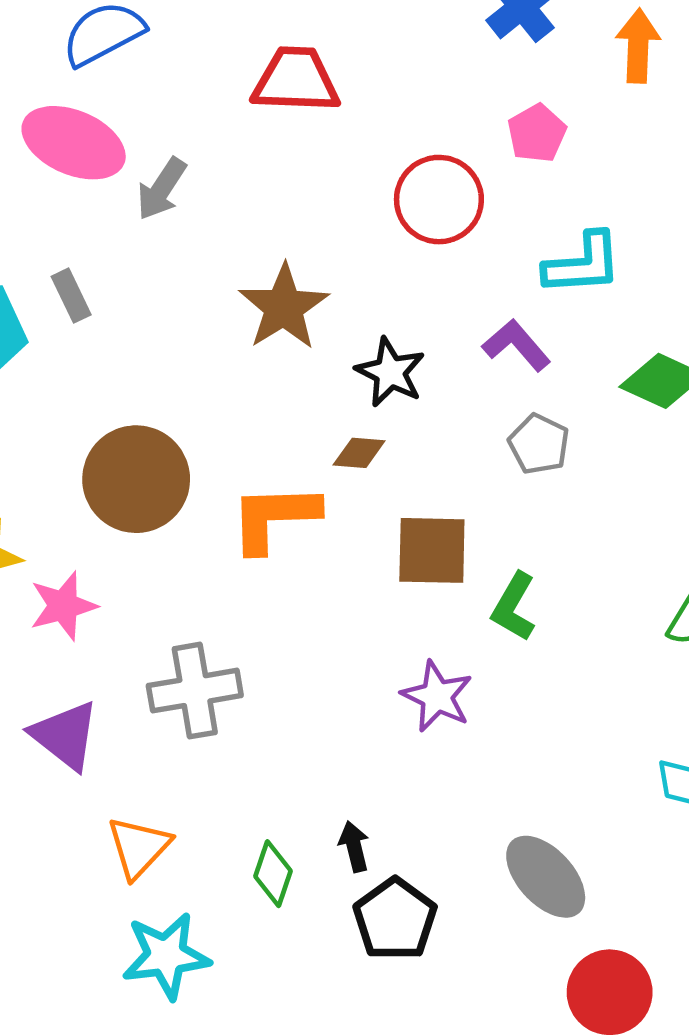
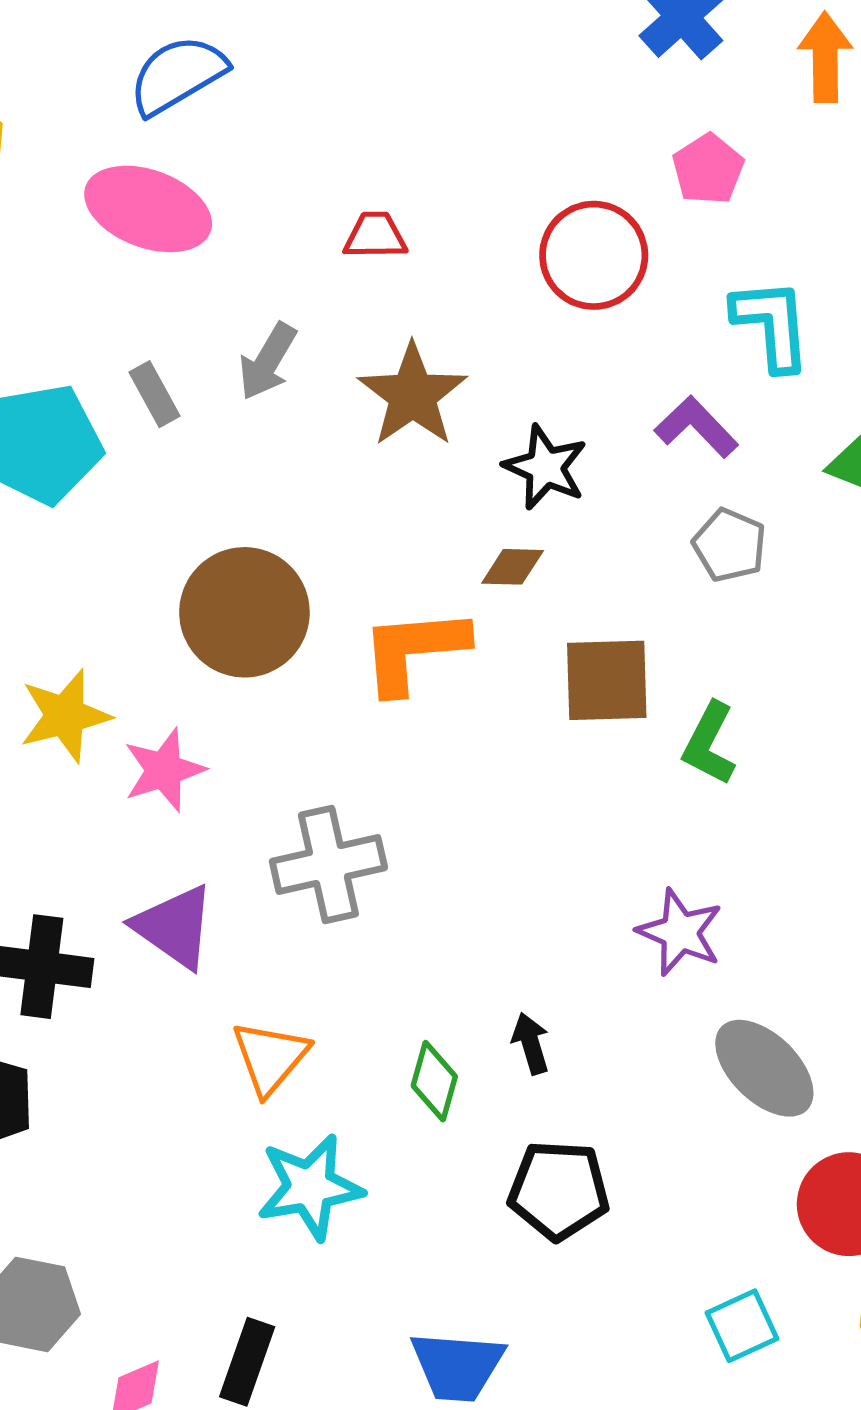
red trapezoid: (296, 80) -> (375, 236), moved, size x0.6
gray arrow: (162, 189) -> (268, 361), moved
cyan L-shape: (583, 264) -> (772, 324), turned -88
purple star: (437, 696) -> (680, 932), moved
black pentagon: (395, 919) -> (559, 1190), moved, turned -30

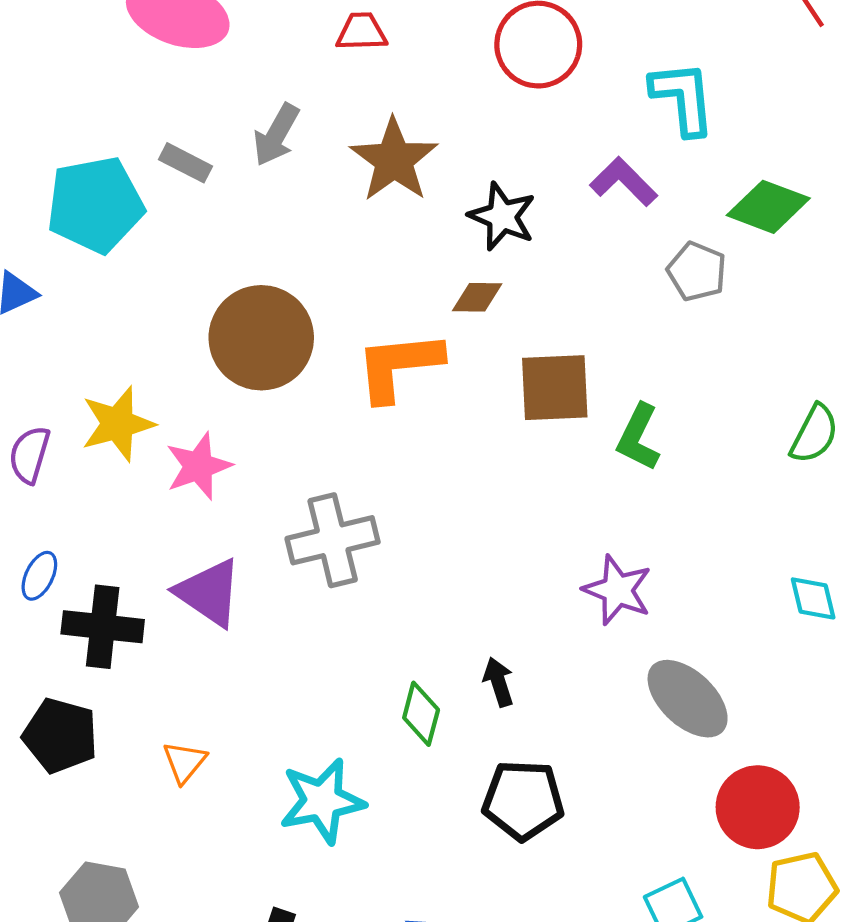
gray rectangle: (155, 394) -> (186, 163), turned -33
gray pentagon: (730, 545) -> (697, 271), moved
orange triangle: (270, 1057) -> (185, 762), moved, size x0.7

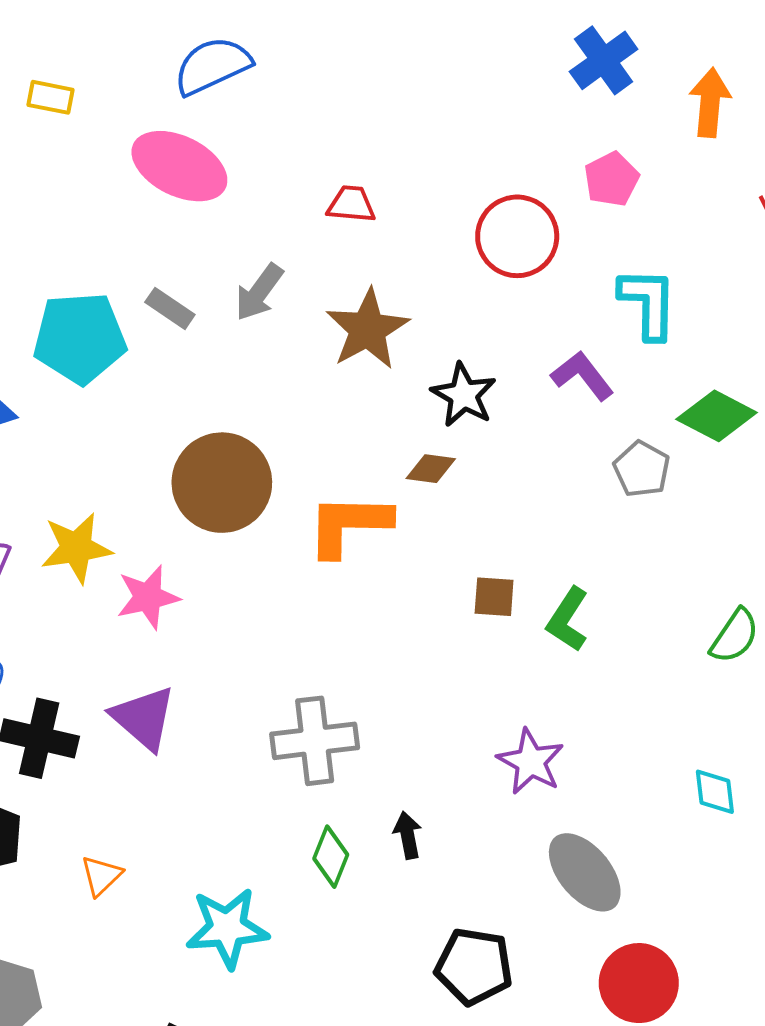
brown square: (555, 388) -> (494, 597), moved, size x0.6
gray cross: (333, 540) -> (315, 741), moved
black pentagon: (523, 800) -> (474, 966), moved

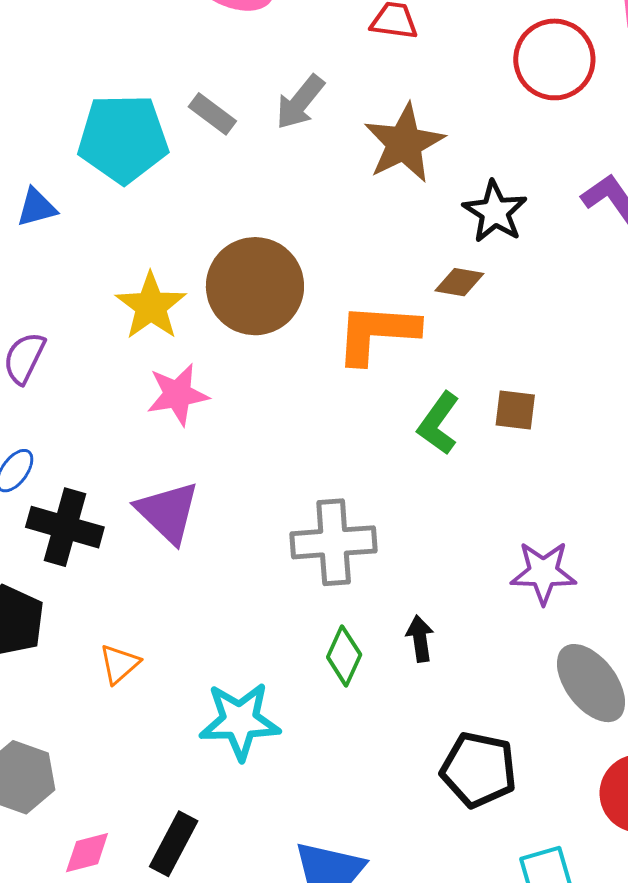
yellow star: (76, 548) -> (151, 306), moved, turned -30
green L-shape: (568, 619) -> (438, 423), moved
purple star: (531, 762) -> (543, 573), turned -30

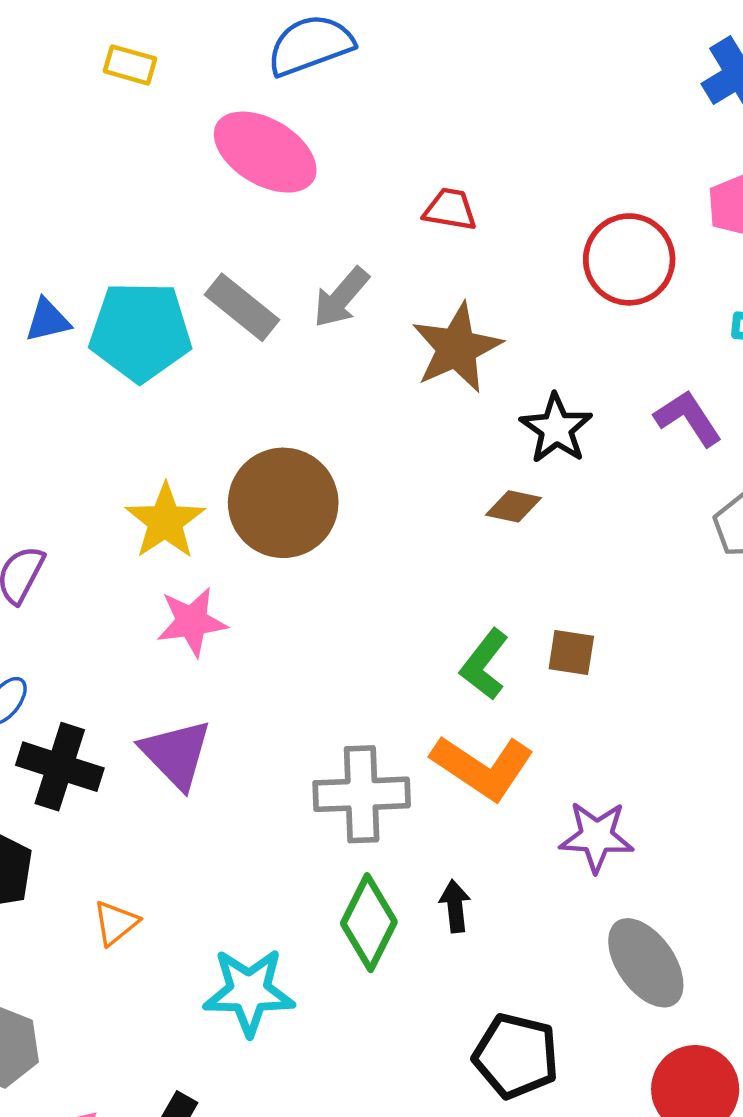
gray rectangle: (212, 114) -> (242, 307), size x1.4
blue triangle: (37, 207) -> (48, 320), moved
orange L-shape: (377, 333) -> (483, 767), moved, turned -152
green diamond: (344, 656) -> (369, 923), size x1.4

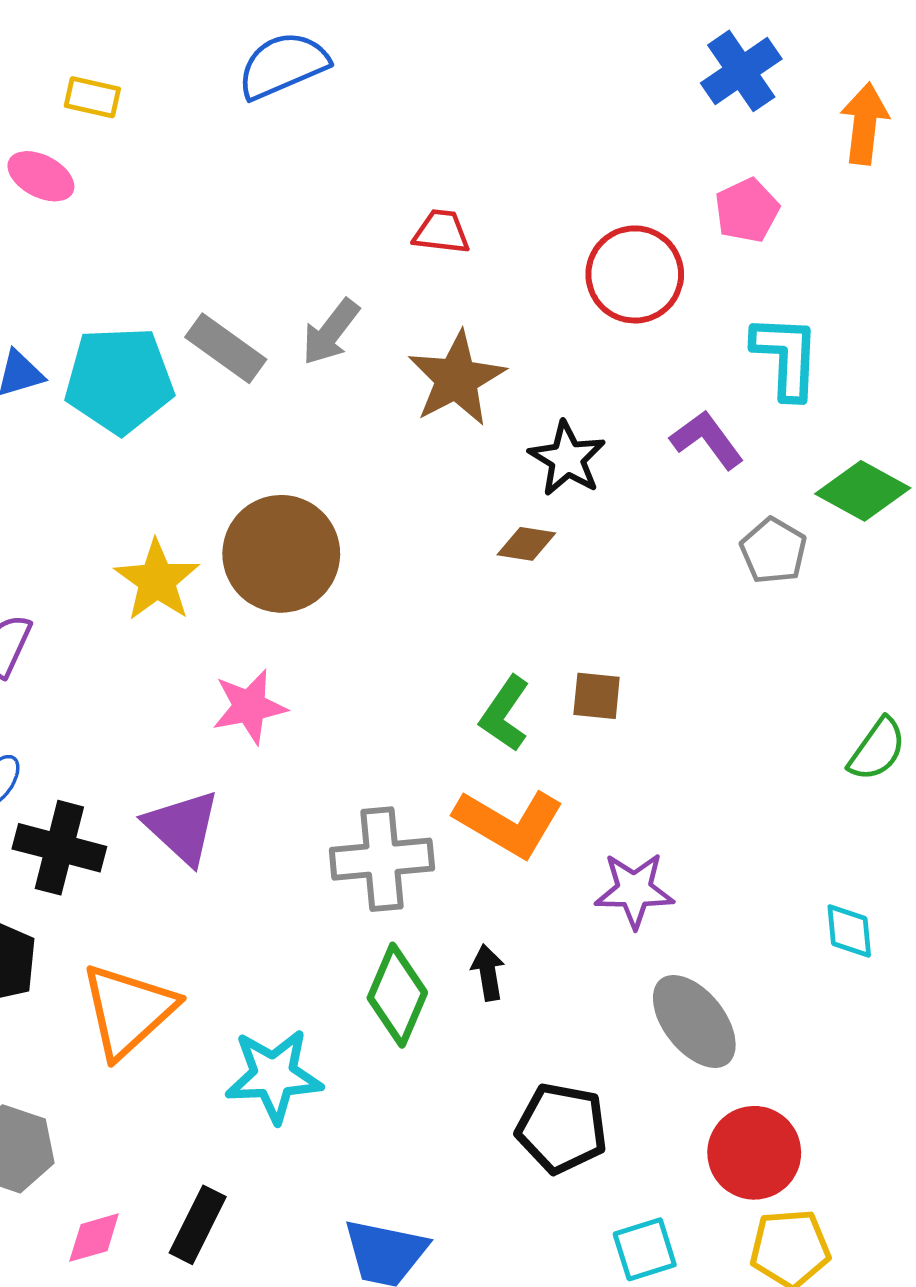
pink ellipse: (265, 152) -> (41, 176), moved, size x0.6
pink star: (192, 622) -> (249, 707), moved
orange triangle: (116, 923) -> (128, 1010), size x2.0

